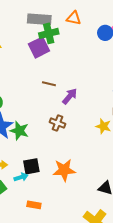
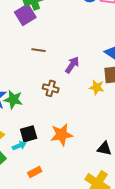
purple arrow: (70, 96) -> (72, 65), moved
orange rectangle: (34, 205) -> (35, 172), turned -32

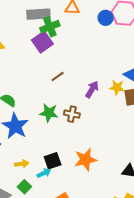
brown line: (38, 50) -> (58, 77), turned -40
yellow star: (97, 87) -> (117, 87), moved
green star: (13, 99) -> (49, 113), moved

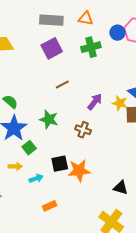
green cross: (50, 27) -> (91, 47), moved
brown cross: (72, 114) -> (83, 130), moved
black square: (53, 161) -> (60, 164), moved
green square: (24, 187) -> (29, 148), moved

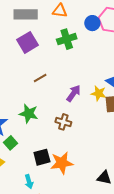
cyan arrow: (36, 178) -> (29, 182), moved, turned 96

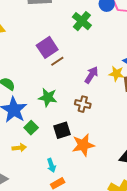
green cross: (67, 39) -> (82, 21), turned -30
purple square: (28, 42) -> (47, 47), moved
black square: (42, 157) -> (62, 130), moved

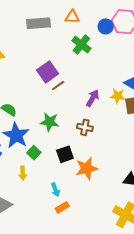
yellow arrow: (19, 148) -> (23, 173), turned 96

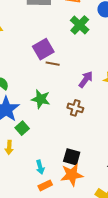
brown line: (58, 86) -> (53, 64), turned 40
black square: (65, 154) -> (72, 157), moved, turned 30
orange star: (87, 168) -> (72, 175), moved

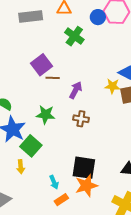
purple arrow: (86, 79) -> (76, 90), moved
green square: (22, 128) -> (31, 146), size x1.5
black square: (72, 157) -> (84, 168), size x1.4

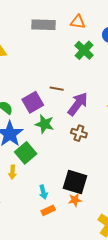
purple square: (42, 65) -> (33, 102), moved
purple arrow: (76, 90) -> (78, 104), size x1.4
orange star: (86, 186) -> (75, 200), size x0.6

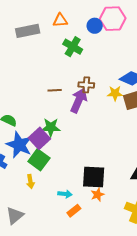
purple square: (33, 102) -> (39, 138), moved
brown cross: (79, 133) -> (86, 85), moved
cyan arrow: (43, 192) -> (65, 194), turned -56

